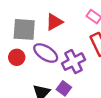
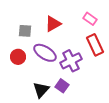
gray square: (24, 29) -> (25, 31), size x0.6

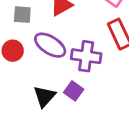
purple cross: (71, 61) -> (86, 56), turned 35

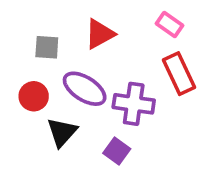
black triangle: (45, 96) -> (62, 132), moved

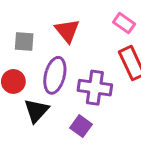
red triangle: (100, 34) -> (67, 31), turned -40
purple ellipse: (85, 89) -> (55, 75), turned 72

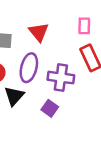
pink rectangle: (124, 23) -> (84, 26), turned 56

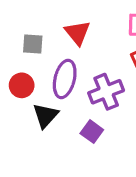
purple cross: (61, 78) -> (106, 92), turned -30

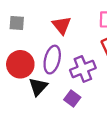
gray square: (33, 44) -> (17, 23), moved
red circle: (22, 85) -> (20, 64), size x1.5

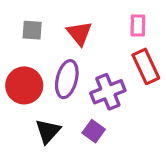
gray square: (17, 23) -> (32, 30), moved
black triangle: (38, 87) -> (48, 131), moved

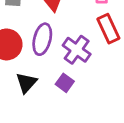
purple cross: (108, 92) -> (77, 50), turned -32

